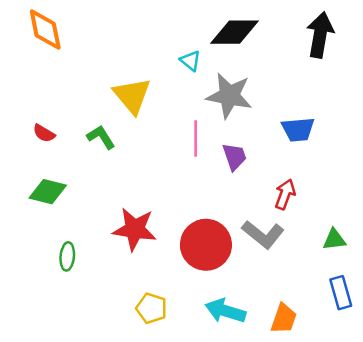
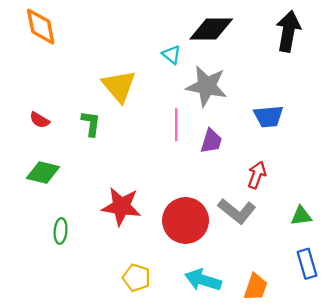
green L-shape: (101, 137) -> (91, 124), turned 40
purple trapezoid: (234, 157) -> (211, 141), turned 36

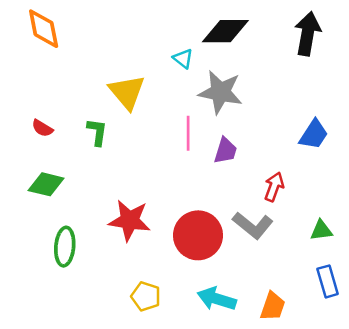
blue trapezoid: (268, 117) -> (314, 134), moved, turned -52
green ellipse: (61, 231) -> (65, 247), size x1.4

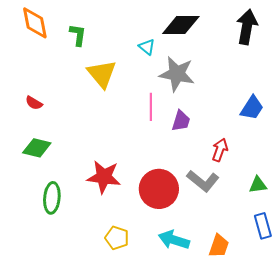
green L-shape: (97, 132) -> (78, 35), moved

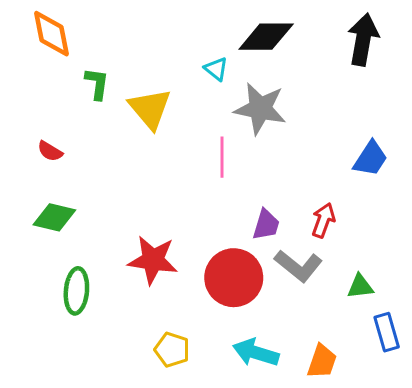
green L-shape: (78, 35) -> (97, 84), moved
purple trapezoid: (181, 121) -> (266, 225), moved
green triangle: (258, 185) -> (360, 286), moved

